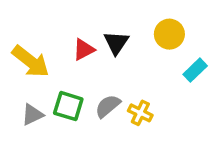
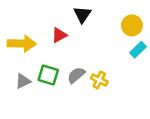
yellow circle: (169, 34) -> (132, 25), moved
black triangle: (116, 43) -> (82, 15), moved
yellow arrow: (31, 62) -> (22, 44), turned -36

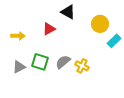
black triangle: (82, 15) -> (68, 12), turned -35
yellow circle: (132, 25) -> (100, 24), moved
yellow arrow: (22, 44) -> (18, 36), size x0.6

